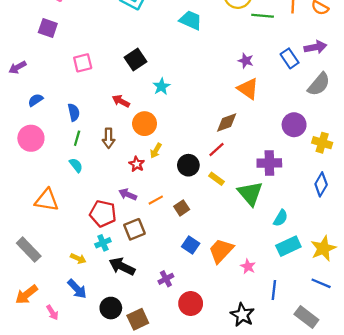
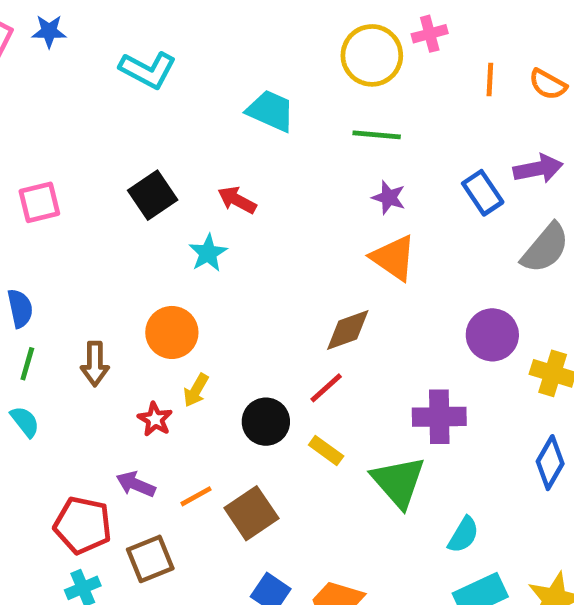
green line: (263, 16) -> (377, 135), moved
red arrow: (121, 101) -> (237, 200), moved
brown square: (182, 208) -> (251, 513), size x1.5

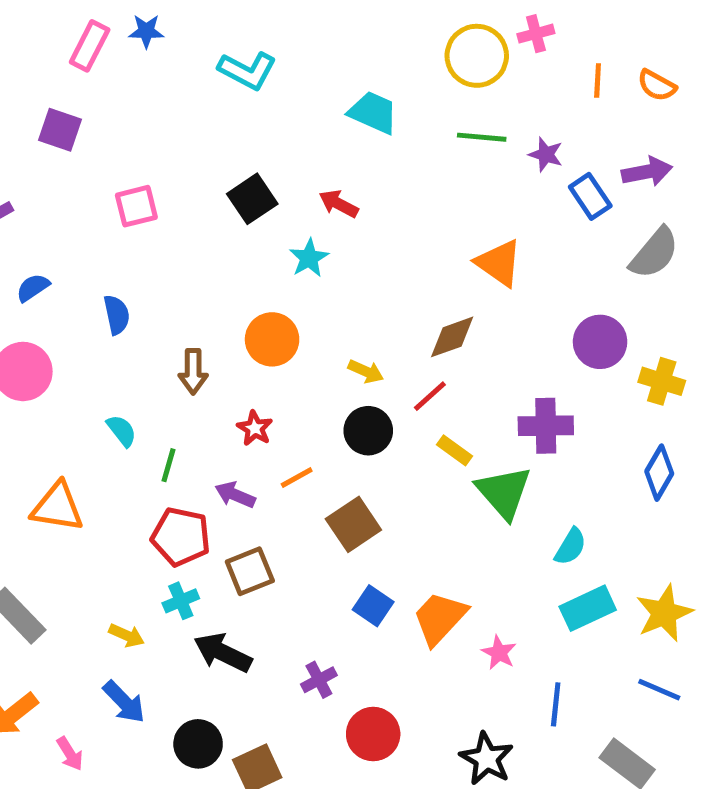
purple star: (389, 198) -> (546, 154), moved
green line: (27, 364) -> (168, 465), moved
yellow arrow: (196, 390) -> (366, 371), moved, turned -96
yellow rectangle: (326, 451) -> (455, 450), moved
orange line: (196, 496) -> (297, 478), moved

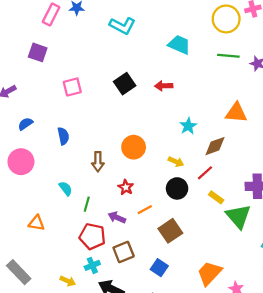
red arrow: (339, 204) -> (164, 86), turned -30
cyan star: (309, 258) -> (188, 126), moved
orange triangle: (499, 263) -> (236, 113), turned -30
orange triangle: (57, 507) -> (37, 223), size x0.7
blue square: (373, 606) -> (159, 268), moved

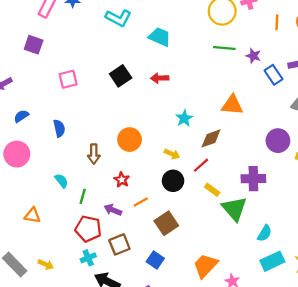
cyan trapezoid: (179, 45) -> (160, 37), moved
yellow arrow: (68, 281) -> (46, 265), moved

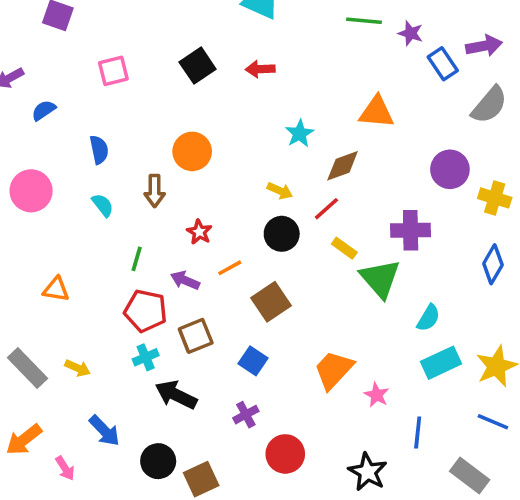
blue semicircle: (21, 116) -> (44, 110), moved
orange circle: (130, 140) -> (192, 151), moved
cyan semicircle: (61, 181) -> (103, 205), moved

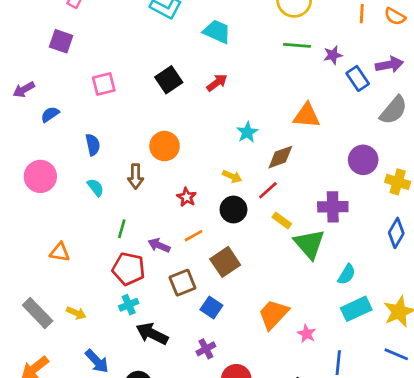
purple star: (411, 33) -> (333, 55), turned -30
red arrow: (260, 69) -> (217, 83), turned 145
red star: (199, 232) -> (187, 197), moved
brown square: (196, 336) -> (182, 283), moved

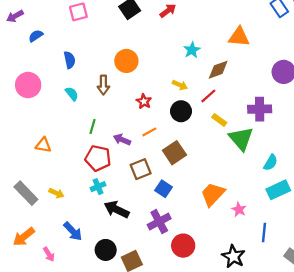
purple cross: (206, 349) -> (159, 222), size x1.5

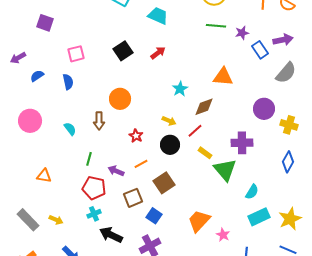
blue semicircle: (70, 60) -> (68, 82), moved

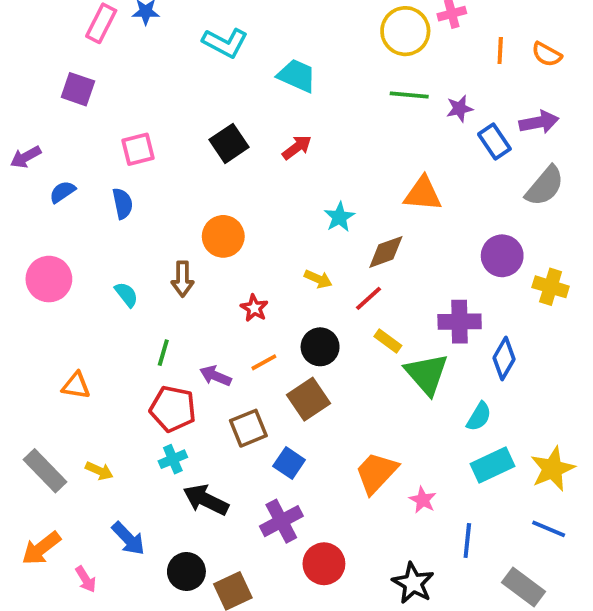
black circle: (170, 145) -> (320, 347), moved
blue diamond: (288, 162) -> (504, 358), moved

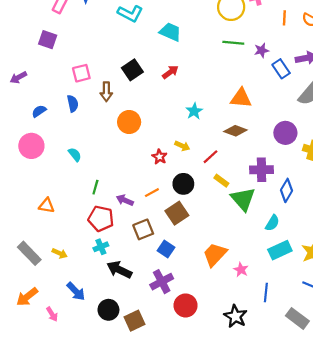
blue semicircle: (62, 192) -> (39, 111), moved
brown diamond: (386, 252) -> (235, 131), moved, turned 40
brown arrow: (183, 279) -> (106, 92), moved
red star: (254, 308) -> (159, 157), moved

